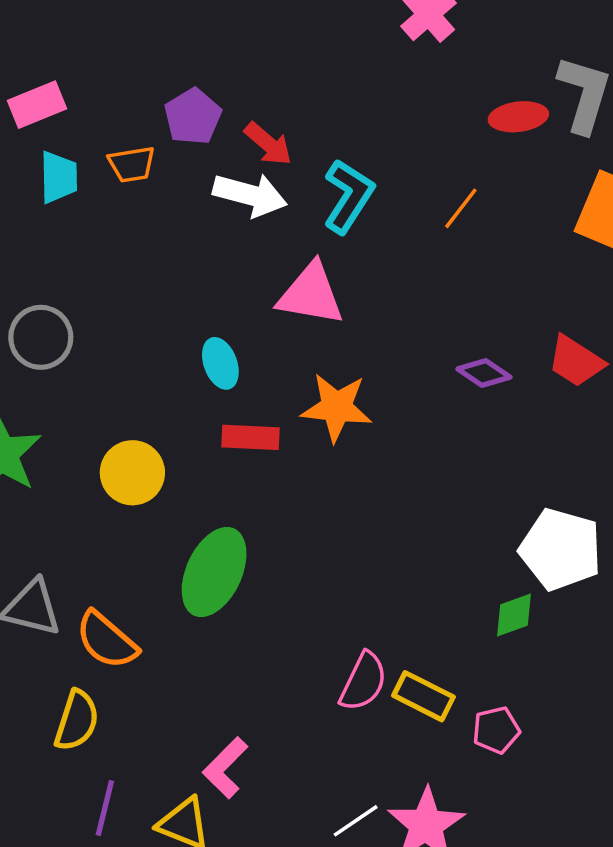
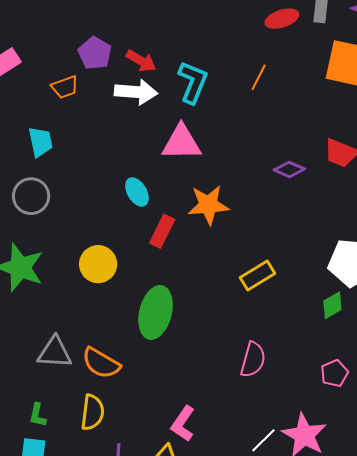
cyan trapezoid: (59, 177) -> (40, 142), moved
red rectangle: (251, 437) -> (162, 231), turned -56
yellow rectangle: (423, 696) -> (258, 275), moved, turned -48

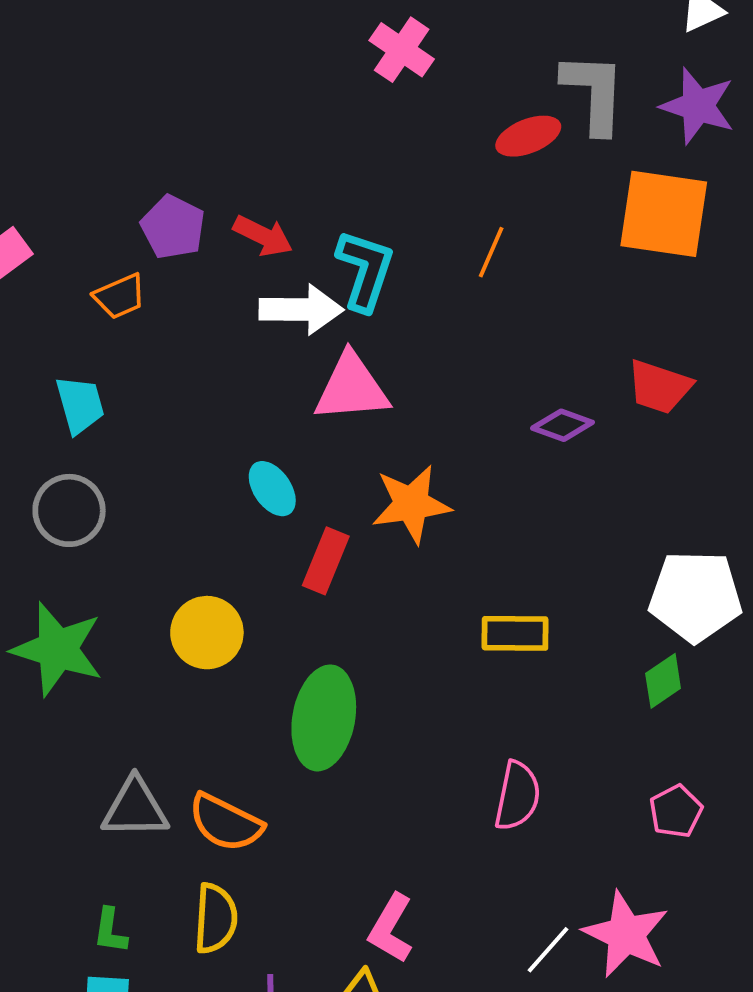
white arrow: (136, 92) -> (301, 309), moved
yellow rectangle: (258, 275) -> (515, 633), turned 36

